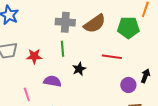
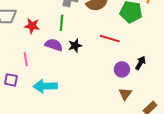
purple semicircle: (52, 81) -> (54, 45), moved
pink line: (27, 94) -> (26, 59), moved

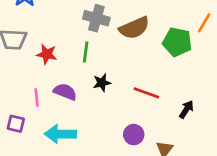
red line: (110, 39) -> (146, 93), moved
purple semicircle: (54, 45) -> (65, 92), moved
purple circle: (122, 69) -> (134, 135), moved

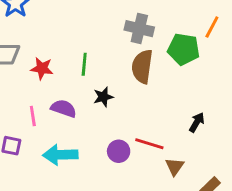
gray cross: (96, 18) -> (139, 29), moved
brown semicircle: (134, 28) -> (142, 66), moved, turned 124
red line: (146, 93) -> (149, 144), moved
purple circle: (134, 135) -> (119, 151), moved

